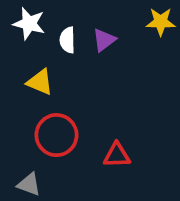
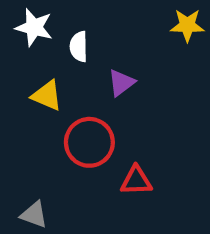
purple triangle: (104, 40) -> (121, 83), moved
red circle: (56, 135) -> (89, 142), moved

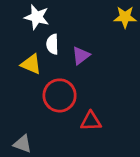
white star: (34, 27) -> (37, 17), moved
white semicircle: (79, 47) -> (52, 44), moved

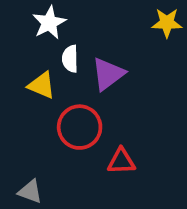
white star: (37, 17) -> (49, 23), turned 30
purple triangle: (81, 56) -> (108, 74), size x1.4

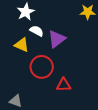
white semicircle: (70, 59) -> (37, 31), turned 120

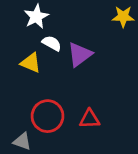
red circle: (42, 67) -> (48, 116), moved

